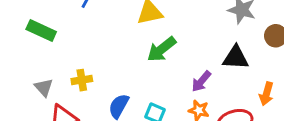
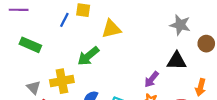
green arrow: (162, 49) -> (88, 56), moved
yellow cross: (82, 80) -> (62, 81), size x1.5

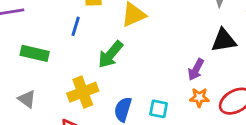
blue line: (64, 20) -> (76, 26), moved
gray triangle: (34, 87) -> (27, 99), moved

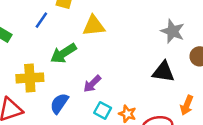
purple arrow: (196, 70) -> (92, 84), moved
cyan square: (159, 109) -> (103, 110), moved

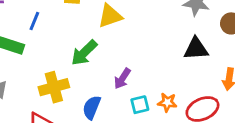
blue line: (41, 20) -> (34, 21), moved
cyan square: (103, 110) -> (140, 105), turned -30

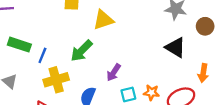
blue line: (34, 21) -> (42, 55), moved
black triangle: (196, 49) -> (175, 47), turned 35

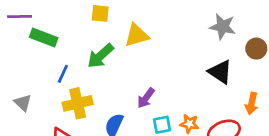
green rectangle: (19, 45) -> (44, 38), moved
green arrow: (82, 51) -> (100, 56), moved

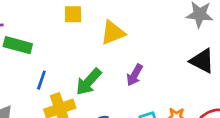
green arrow: (100, 56) -> (89, 82), moved
purple arrow: (146, 98) -> (135, 75), moved

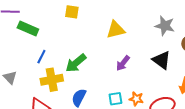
yellow triangle: (113, 33) -> (116, 30), moved
purple arrow: (135, 75) -> (123, 63), moved

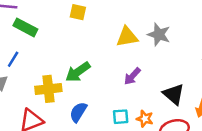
gray star: (165, 26) -> (159, 34), moved
blue line: (41, 57) -> (13, 59), moved
black triangle: (162, 60) -> (174, 94), moved

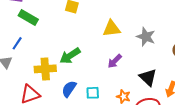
gray star: (159, 34) -> (146, 37), moved
cyan square: (121, 117) -> (93, 93), moved

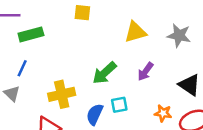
green rectangle: (28, 18) -> (31, 34), turned -36
green arrow: (70, 56) -> (104, 73), moved
cyan square: (93, 93) -> (119, 105), moved

